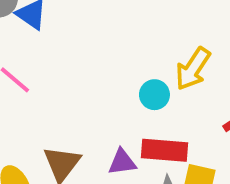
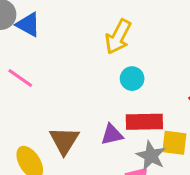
yellow arrow: (193, 69) -> (118, 37), moved

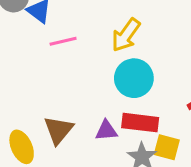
pink line: (20, 78) -> (63, 41), moved, turned -56
cyan circle: (132, 79) -> (134, 78), size x1.6

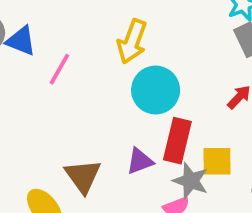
pink line: (63, 41) -> (59, 69), turned -32
red rectangle: (140, 123) -> (177, 141), turned -68

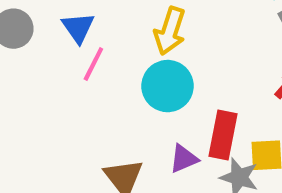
blue triangle: (21, 41) -> (78, 28), moved, turned 36
cyan circle: (156, 90) -> (167, 86), moved

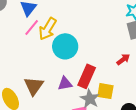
yellow arrow: (170, 31) -> (48, 29), moved

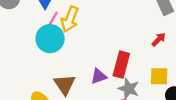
cyan circle: (65, 46) -> (50, 39), moved
yellow square: (105, 91) -> (159, 76), moved

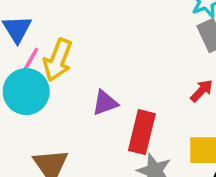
purple triangle: (99, 76) -> (105, 103), moved

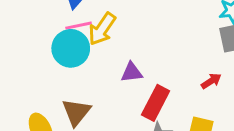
pink line: (29, 62) -> (79, 26), turned 35

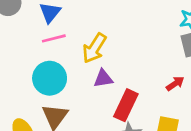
yellow arrow: (102, 29) -> (94, 48), moved
cyan circle: (71, 48) -> (50, 78), moved

